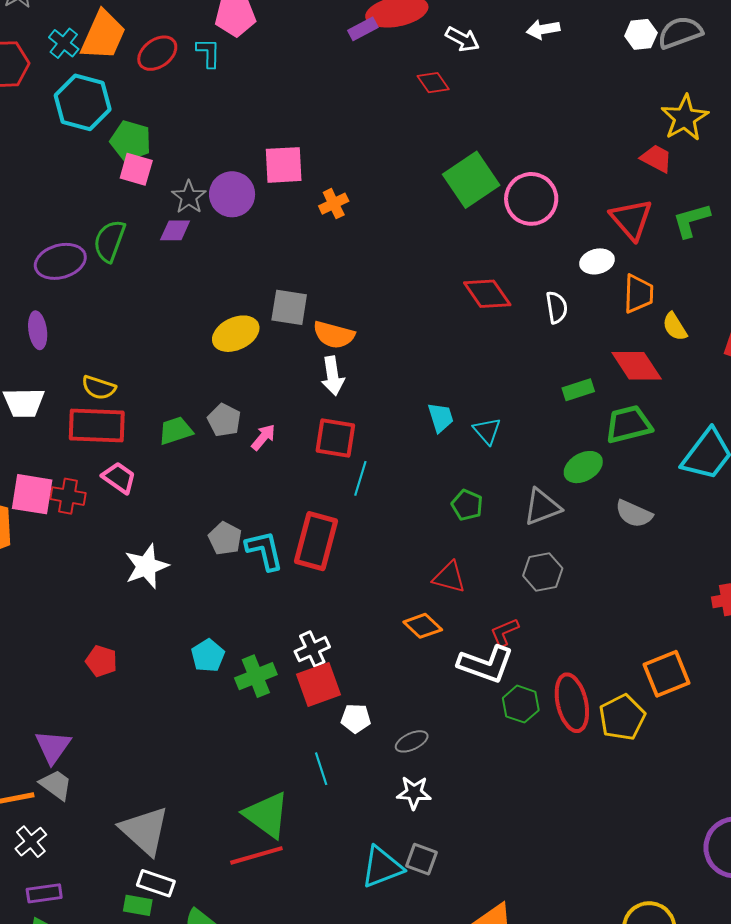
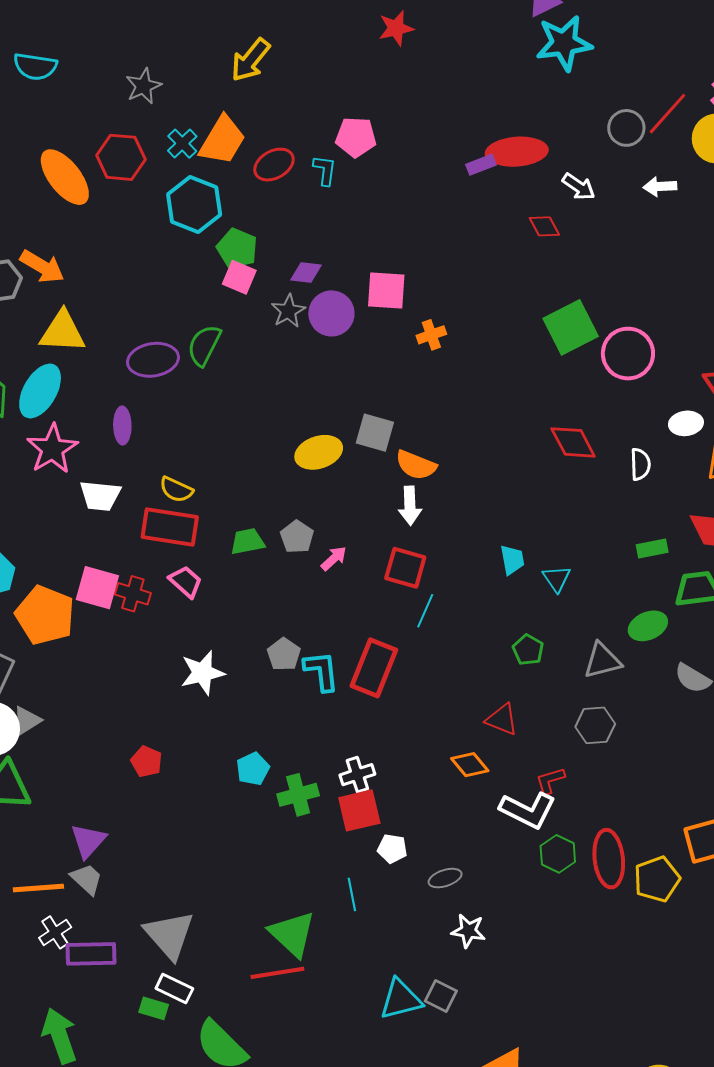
purple diamond: (175, 230) -> (306, 273), moved
white star: (414, 793) -> (468, 931), moved
purple rectangle: (44, 893) -> (91, 954), moved, size x1.4

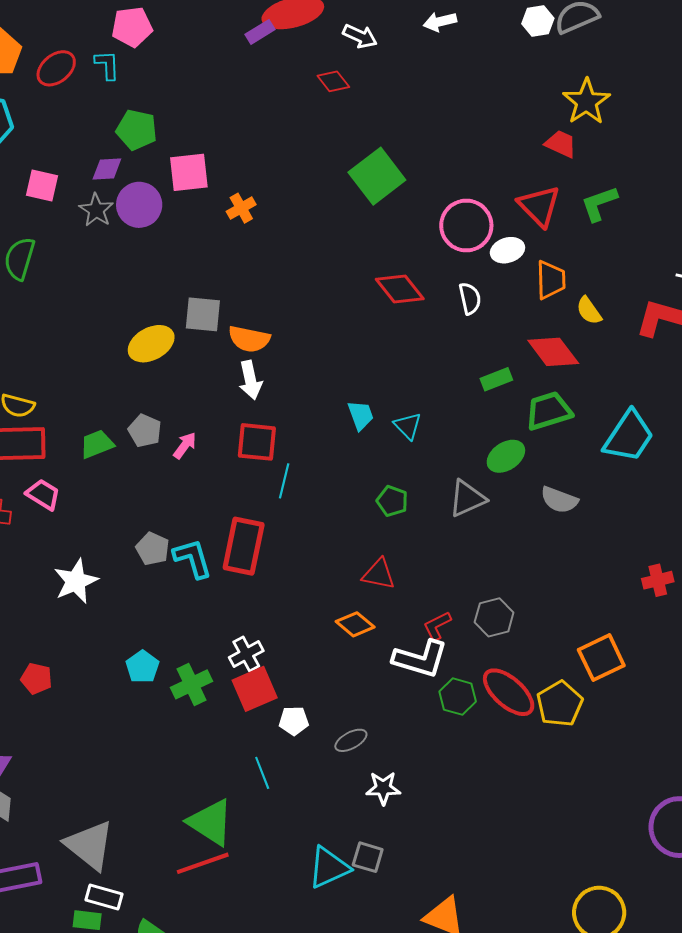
green pentagon: (237, 248) -> (137, 130), moved
pink circle: (628, 354) -> (466, 225), moved
gray hexagon: (595, 725) -> (494, 617), moved
red ellipse: (609, 859) -> (509, 692), turned -32

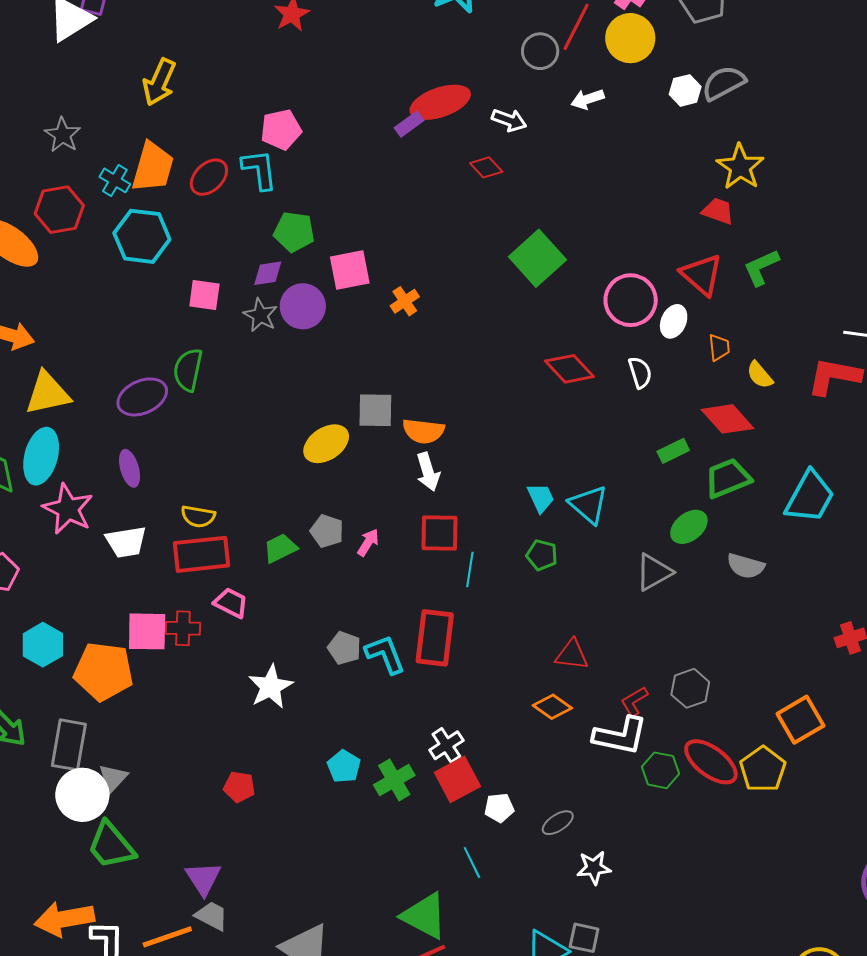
cyan L-shape: (107, 65) -> (259, 170), size x1.4
white ellipse: (507, 250) -> (674, 321), turned -44
orange trapezoid: (551, 280) -> (719, 347), size x0.7
cyan triangle: (408, 426) -> (589, 505), size x1.4
green pentagon: (392, 501) -> (542, 555), moved

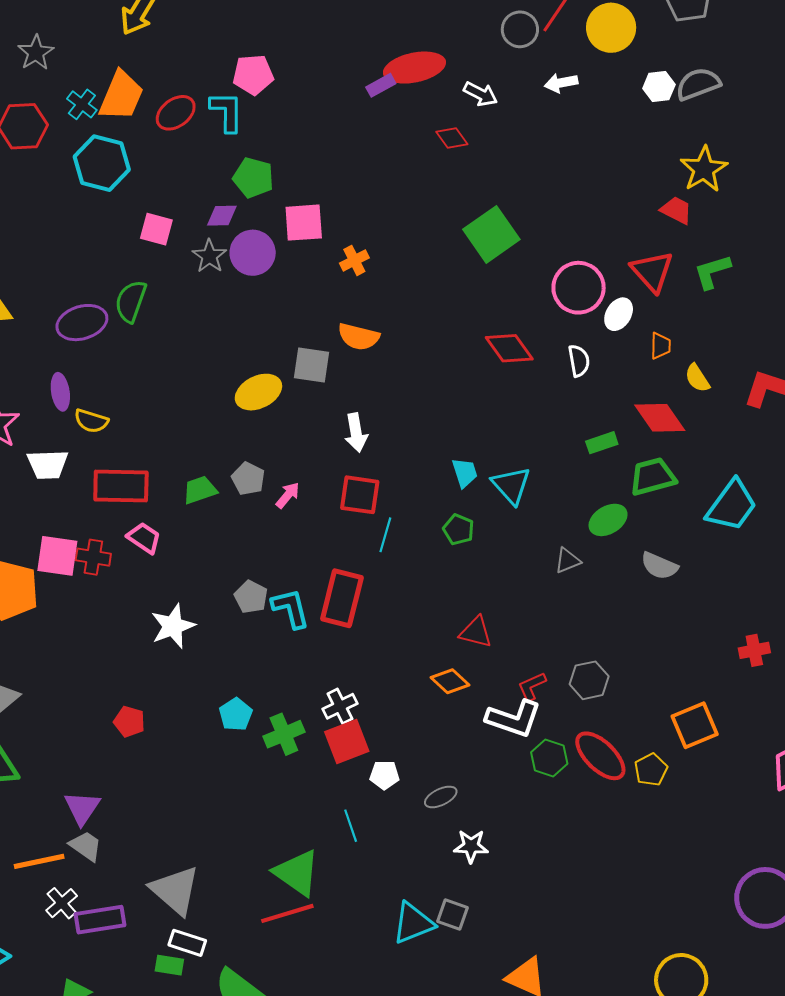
orange semicircle: (423, 431) -> (359, 337), moved
yellow semicircle: (198, 516) -> (91, 421), moved
gray triangle: (654, 572) -> (568, 560), size x0.7
yellow pentagon: (763, 769) -> (651, 770), size x0.7

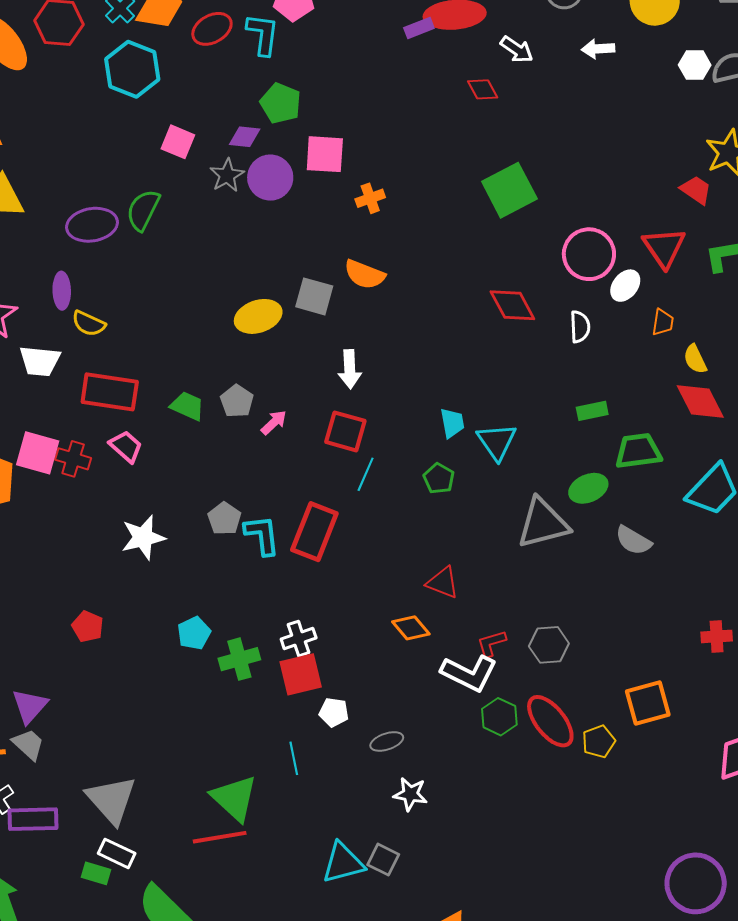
red diamond: (660, 418) -> (700, 402), moved
green trapezoid: (200, 490) -> (187, 406), turned 36
gray triangle: (568, 560) -> (543, 523), size x2.0

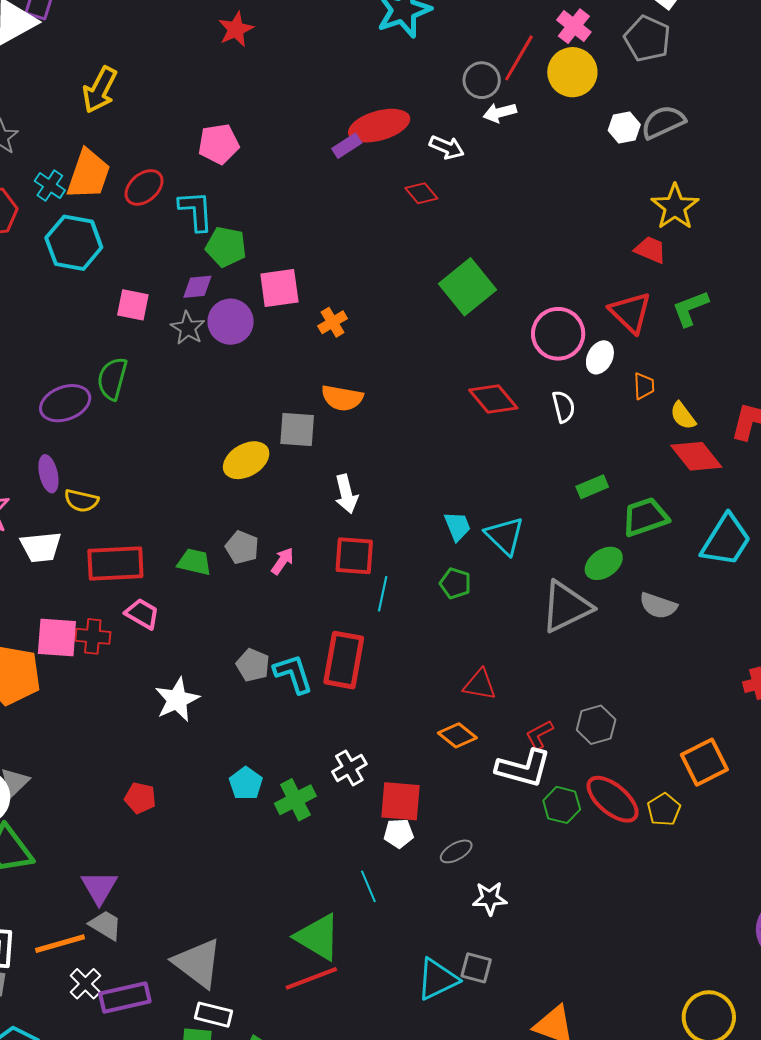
cyan L-shape: (263, 34) -> (196, 211), moved
white arrow: (598, 49) -> (500, 113), moved
red square: (301, 674) -> (401, 801), moved, turned 30

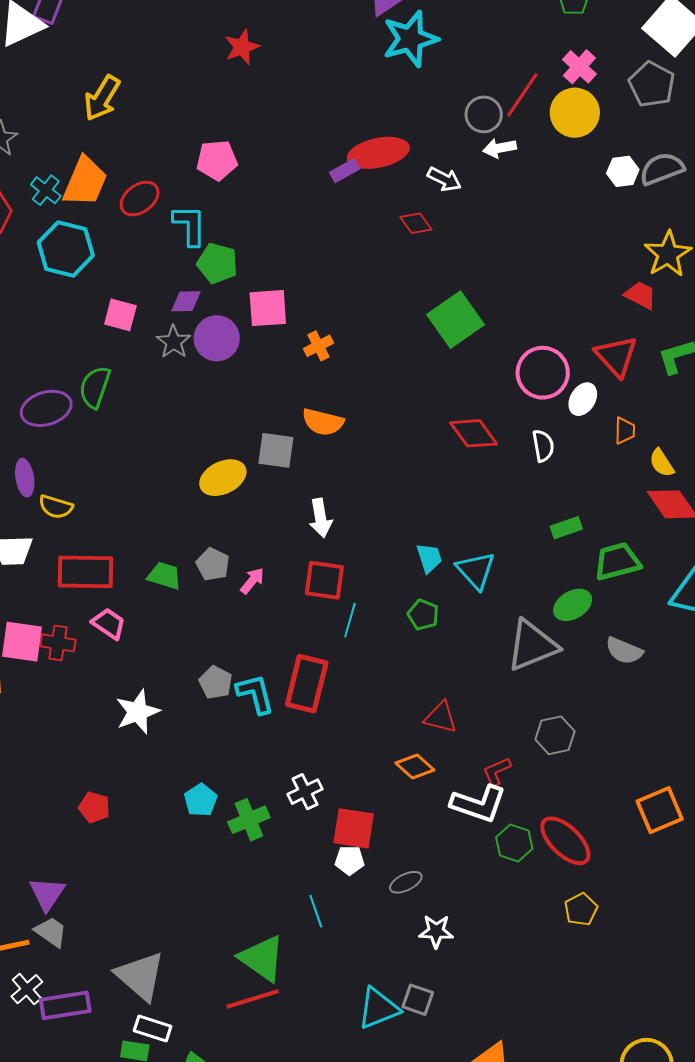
gray hexagon: (596, 725) -> (555, 735), moved
yellow pentagon: (664, 810) -> (581, 909), moved

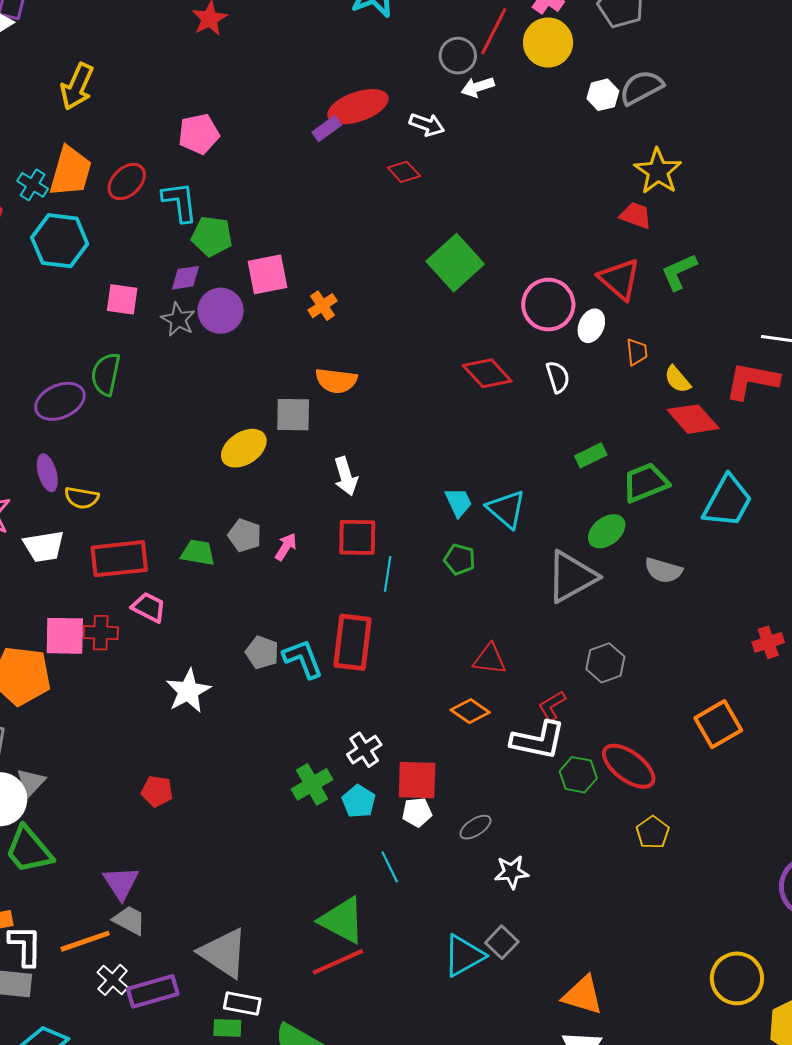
cyan pentagon: (201, 800) -> (359, 801), moved
gray square: (418, 1000) -> (502, 942), turned 32

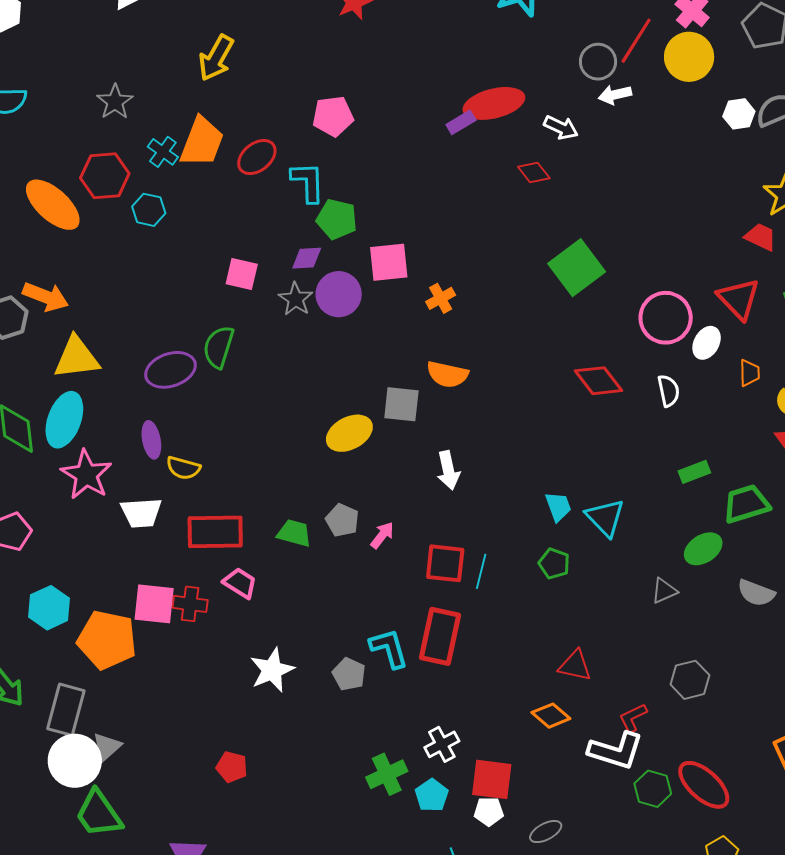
cyan hexagon: (60, 241) -> (149, 210), moved, size x0.6
red square: (357, 537) -> (445, 563), moved
gray triangle: (572, 577) -> (664, 591), size x0.5
gray pentagon: (262, 652) -> (349, 674), moved

